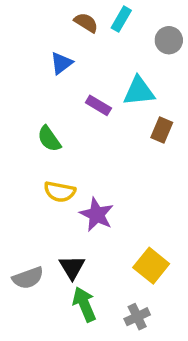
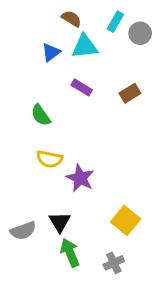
cyan rectangle: (121, 19) -> (115, 22), moved
cyan triangle: (139, 91) -> (85, 46), moved
brown rectangle: (162, 130) -> (130, 93), moved, turned 36

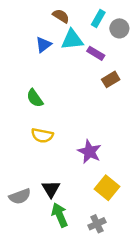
purple rectangle: (82, 87) -> (96, 53), moved
purple star: (80, 178) -> (90, 152), moved

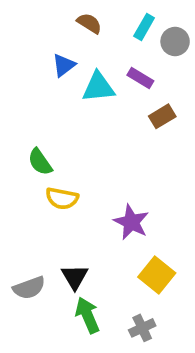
cyan triangle: (72, 40) -> (98, 87), moved
green semicircle: (35, 98) -> (40, 162), moved

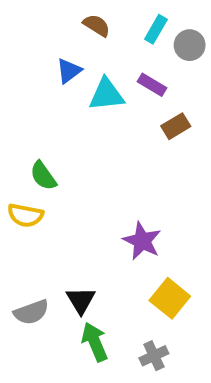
yellow semicircle: (62, 198) -> (25, 215), moved

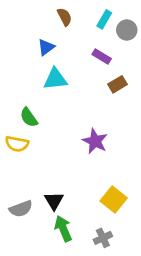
brown semicircle: (97, 25) -> (65, 17), turned 30
cyan triangle: (106, 95) -> (55, 79), moved
purple star: (142, 241) -> (95, 141), moved

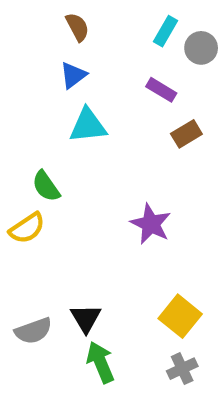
brown semicircle: (65, 17) -> (77, 27), moved
yellow semicircle: (17, 144) -> (27, 228), turned -45
gray cross: (103, 238) -> (182, 369), moved

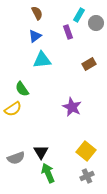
purple rectangle: (161, 90) -> (68, 32), moved, turned 40

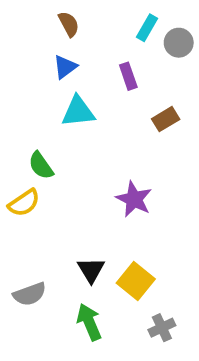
purple rectangle: (68, 32) -> (128, 76), moved
yellow square: (86, 151) -> (136, 281), moved
black triangle: (41, 152) -> (91, 270), moved

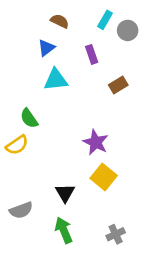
brown semicircle: (69, 24) -> (60, 21), moved, turned -36
yellow square: (136, 281) -> (104, 177), moved

